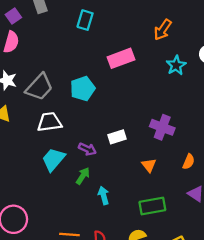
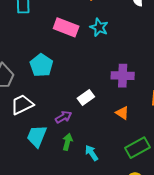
pink rectangle: (121, 58) -> (66, 27), turned 60
cyan star: (176, 65) -> (99, 27), moved
purple arrow: (87, 149) -> (63, 117), turned -35

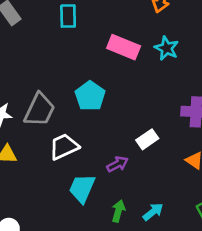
green arrow: (67, 142) -> (118, 211), moved
cyan arrow: (92, 153) -> (153, 212), turned 84

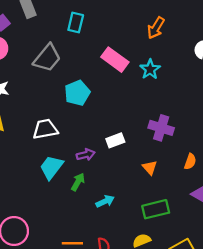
gray trapezoid: (39, 110) -> (47, 58), moved
green arrow: (118, 211) -> (78, 182), moved

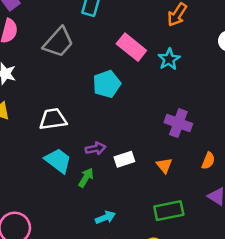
cyan pentagon: (77, 93) -> (107, 84), moved
white rectangle: (115, 140) -> (124, 159), moved
cyan trapezoid: (51, 167) -> (58, 161), turned 88
cyan arrow: (105, 201) -> (105, 217), moved

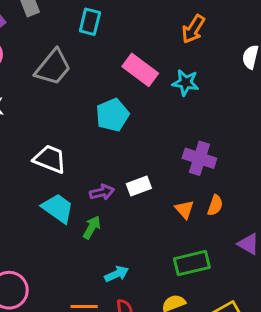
cyan star: (169, 59) -> (186, 83), turned -30
white trapezoid: (53, 119) -> (50, 159), turned 32
white rectangle: (124, 159) -> (139, 186), moved
orange semicircle: (208, 161) -> (215, 205), moved

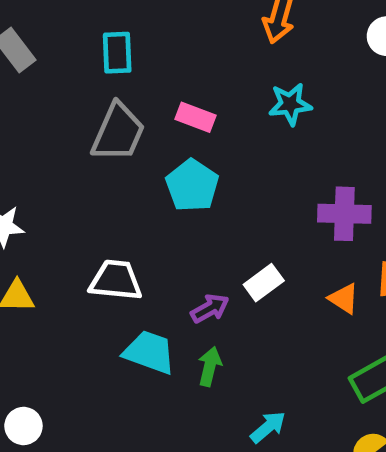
gray trapezoid: (53, 67) -> (118, 132), moved
pink rectangle: (140, 70) -> (195, 117), moved, size x0.7

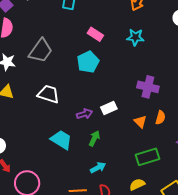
gray trapezoid: (118, 132) -> (41, 51), moved
cyan trapezoid: (149, 352) -> (61, 140), moved
green arrow: (210, 366) -> (94, 138), moved

